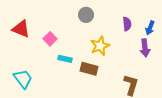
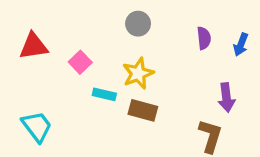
red triangle: (21, 29) -> (34, 46), turned -30
yellow star: (100, 46) -> (138, 73), moved
purple arrow: (145, 48) -> (226, 98), moved

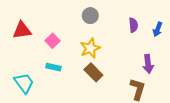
cyan rectangle: (104, 94) -> (53, 67), moved
brown rectangle: (143, 110) -> (93, 72), turned 30

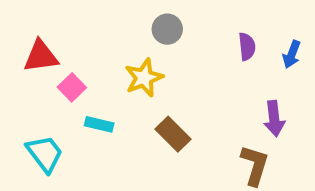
pink square: (52, 41) -> (72, 87), moved
yellow star: (90, 48) -> (144, 78), moved

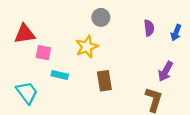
pink square: (72, 87) -> (43, 53), turned -35
purple arrow: (274, 119) -> (165, 71), turned 36
brown rectangle: (173, 134) -> (104, 81), turned 36

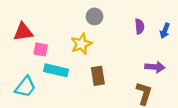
purple arrow: (165, 71) -> (155, 67), turned -114
cyan rectangle: (60, 75) -> (56, 70), size x1.5
cyan trapezoid: (27, 93) -> (25, 87), turned 75

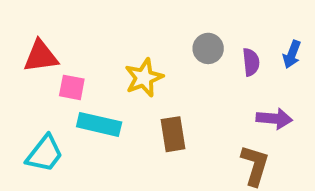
gray circle: (94, 16) -> (208, 48), moved
purple semicircle: (140, 26) -> (251, 62), moved

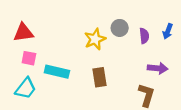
yellow star: (144, 78) -> (95, 39), moved
pink square: (72, 87) -> (29, 58), moved

